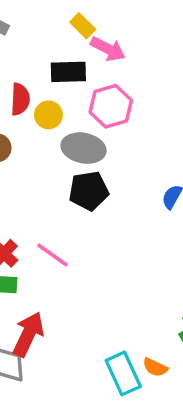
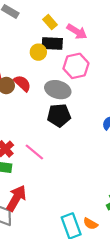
yellow rectangle: (83, 26) -> (50, 22), moved
red semicircle: (20, 99) -> (22, 83), moved, turned -54
yellow circle: (48, 115) -> (38, 52), moved

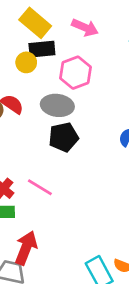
yellow rectangle: (50, 22) -> (35, 23), size x1.6
pink arrow: (77, 32) -> (85, 28), moved

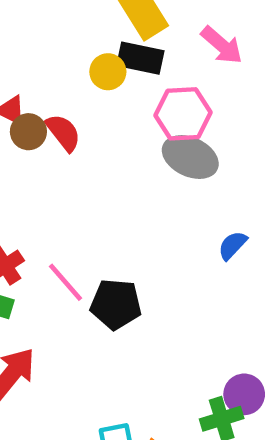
gray ellipse: (57, 105) -> (190, 157), moved
black pentagon: (64, 137) -> (116, 304), moved

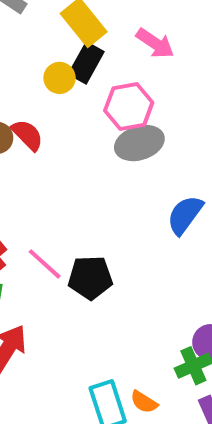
black rectangle: (140, 58) -> (86, 63), turned -66
gray ellipse: (190, 157) -> (139, 143), turned -36
blue semicircle: (232, 245) -> (185, 215), size x1.5

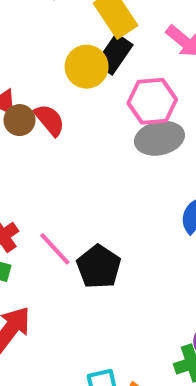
yellow circle: (60, 78) -> (87, 67), size x1.4
black pentagon: (90, 278) -> (99, 267), turned 30

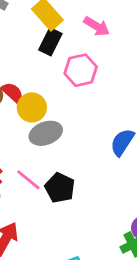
yellow circle: (87, 67) -> (32, 107), moved
gray ellipse: (159, 138) -> (46, 133), moved

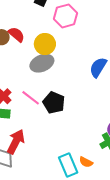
yellow circle: (32, 107) -> (45, 44), moved

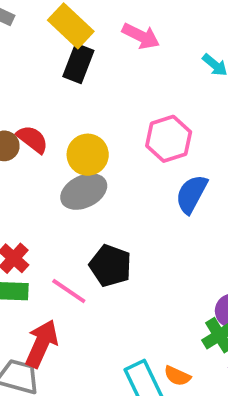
pink hexagon: (66, 16) -> (169, 139), moved
pink line: (31, 98) -> (69, 291), moved

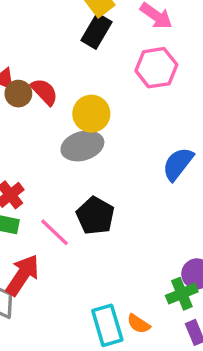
pink hexagon: (169, 139) -> (156, 68), moved

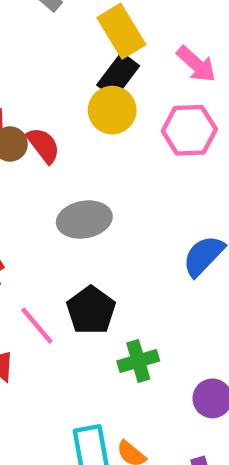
yellow circle: (91, 114) -> (112, 110), moved
green cross: (182, 294) -> (138, 361), moved

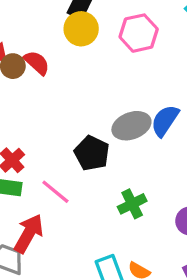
gray ellipse: (84, 220) -> (131, 126), moved
black pentagon: (91, 310) -> (92, 153), moved

